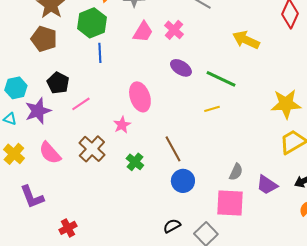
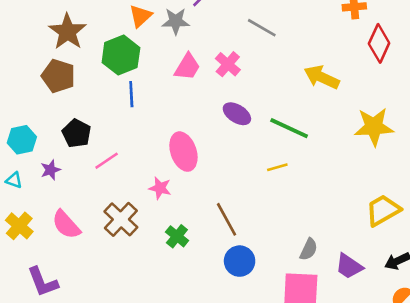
yellow star: (286, 104) -> (374, 127), moved
purple star: (38, 111) -> (51, 170), size x0.6
pink star: (122, 125) -> (160, 188), turned -30

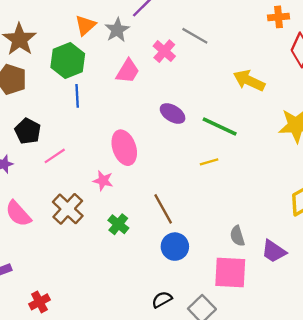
gray star: (176, 21) -> (117, 30), turned -30
pink cross: (228, 64) -> (164, 51), moved
gray semicircle: (309, 249) -> (237, 236), turned 138

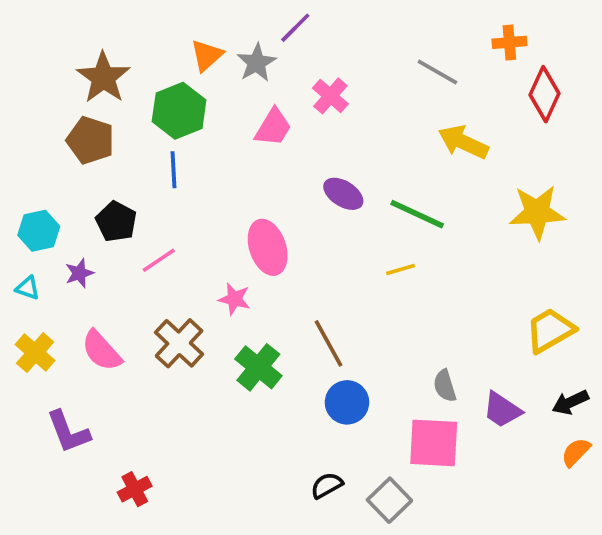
gray line: (195, 36) -> (437, 72), moved
blue line: (77, 96) -> (173, 170), moved
green cross: (118, 224) -> (258, 367), size x1.4

